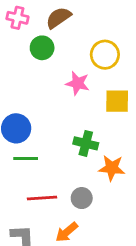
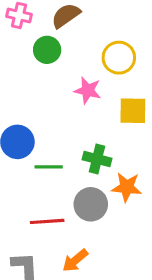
green line: (26, 158) -> (49, 167), moved
gray circle: (82, 198) -> (91, 204), moved, size x1.4

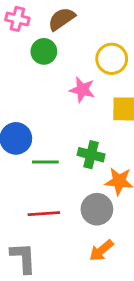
gray circle: (91, 204) -> (97, 209), moved
orange arrow: (75, 260) -> (101, 250), moved

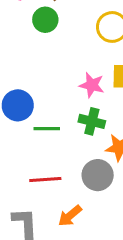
pink star: (82, 90) -> (92, 85), moved
orange arrow: (101, 250) -> (70, 216), moved

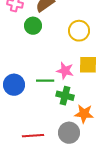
green line: (47, 129) -> (45, 81), moved

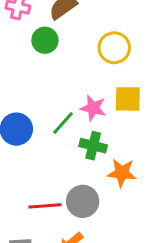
green line: (45, 81) -> (63, 123), turned -48
gray circle: (69, 133) -> (83, 201), moved

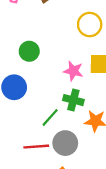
green circle: (45, 40) -> (29, 51), moved
green line: (63, 123) -> (50, 117), moved

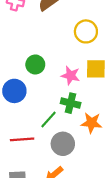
green circle: (29, 51) -> (35, 65), moved
red line: (36, 147) -> (22, 139), moved

